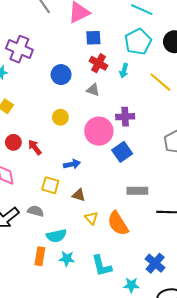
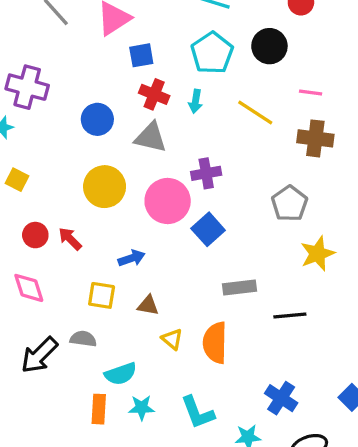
gray triangle: (93, 90) -> (151, 137), size x1.5
yellow circle: (60, 117) -> (105, 187), size x1.6
orange semicircle: (118, 223) -> (215, 343), turned 40

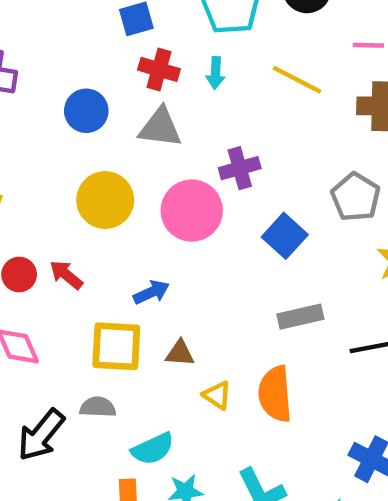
blue square: (208, 229) -> (285, 236), moved
yellow square: (102, 295) -> (116, 346), size x1.4

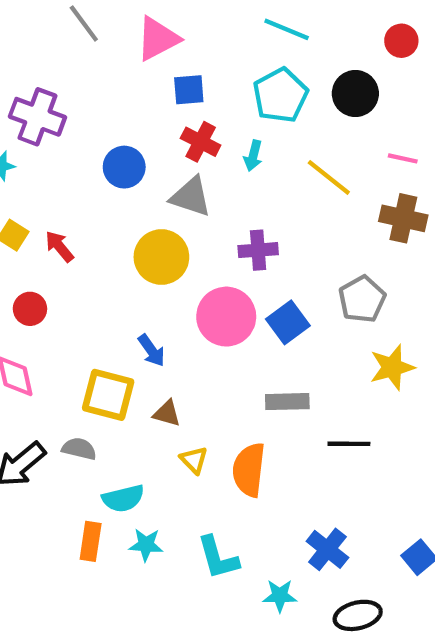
yellow circle: (105, 200) -> (161, 257), moved
pink circle: (192, 211) -> (226, 317), moved
red arrow: (66, 275) -> (59, 246), moved
blue arrow: (151, 292) -> (151, 350), turned 68

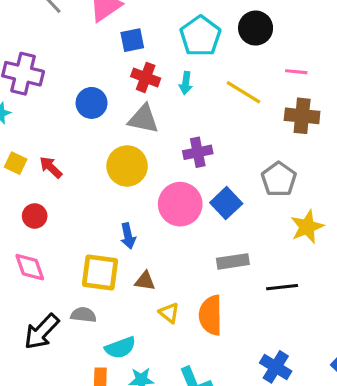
blue arrow: (151, 350) -> (128, 236), turned 30

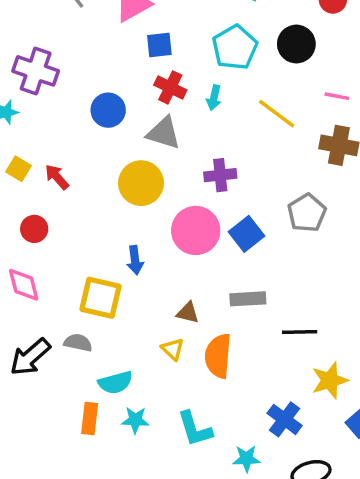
yellow star: (307, 227) -> (330, 380), moved
brown triangle: (145, 281) -> (188, 313), moved

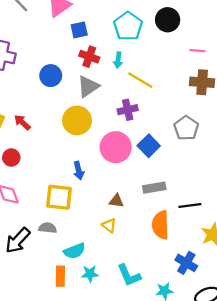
yellow line: (277, 114) -> (140, 80), moved
gray triangle: (164, 133) -> (88, 86), turned -45
orange semicircle: (218, 356) -> (160, 225), moved

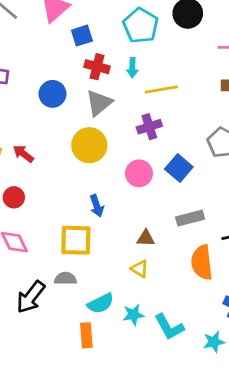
yellow line: (140, 80) -> (161, 90), turned -35
pink circle: (116, 147) -> (139, 173), size x0.7
cyan star: (90, 274) -> (133, 315), moved

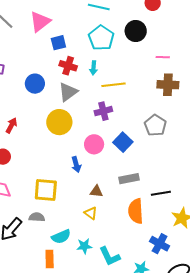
red arrow: (23, 154) -> (11, 125), turned 77
blue arrow: (97, 206) -> (76, 164), moved

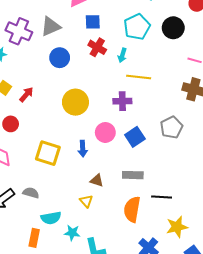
gray triangle: (68, 92) -> (51, 27), moved
yellow square: (46, 190) -> (48, 153), moved

